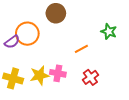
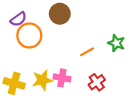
green star: (109, 32) -> (116, 43), moved
purple semicircle: (12, 42) -> (18, 19), moved

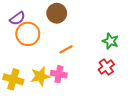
orange line: (87, 52) -> (66, 49), moved
red cross: (97, 82) -> (106, 67), moved

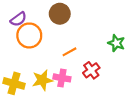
red cross: (106, 67) -> (91, 70), moved

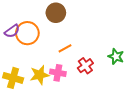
purple semicircle: (18, 19) -> (12, 31), moved
green star: (116, 43) -> (116, 57), moved

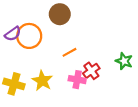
pink cross: (58, 73) -> (77, 80), moved
yellow star: (40, 75) -> (42, 81), turned -30

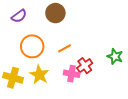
purple semicircle: (13, 34) -> (19, 16), moved
orange circle: (29, 36) -> (32, 46), moved

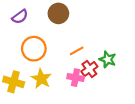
orange line: (65, 48) -> (77, 51), moved
green star: (115, 56) -> (108, 59), moved

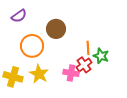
brown circle: (58, 13) -> (56, 29), moved
orange line: (77, 51) -> (88, 48), moved, turned -64

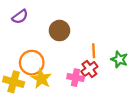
orange circle: (32, 46) -> (32, 63), moved
green star: (101, 56) -> (119, 59), moved

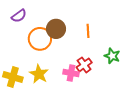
orange line: (94, 51) -> (88, 31), moved
orange circle: (32, 63) -> (40, 39), moved

